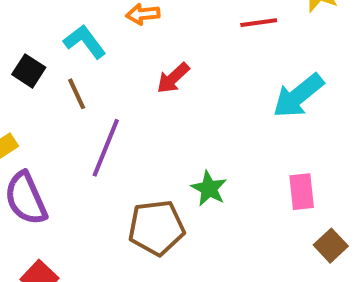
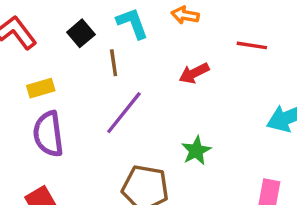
red line: (259, 23) -> (252, 45), moved
green star: (209, 189) -> (196, 151), moved

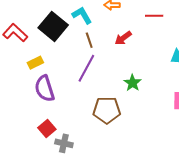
black square: (81, 33) -> (53, 26), size x1.8
brown line: (114, 63) -> (89, 40), moved

